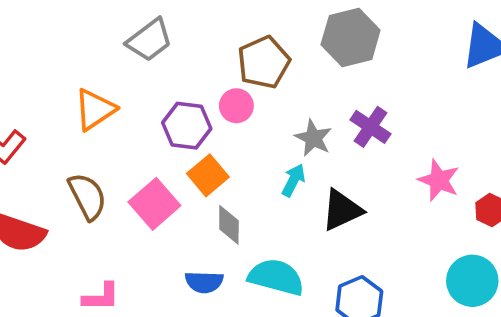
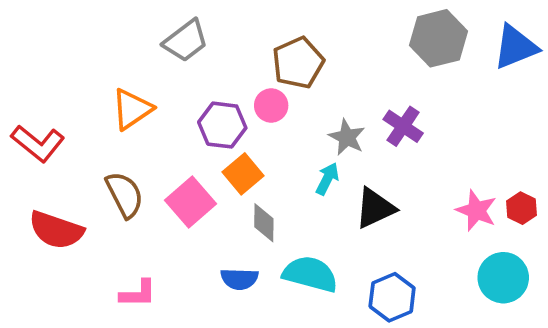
gray hexagon: (351, 37) -> (438, 38), moved
pink star: (439, 180) -> (476, 211), moved

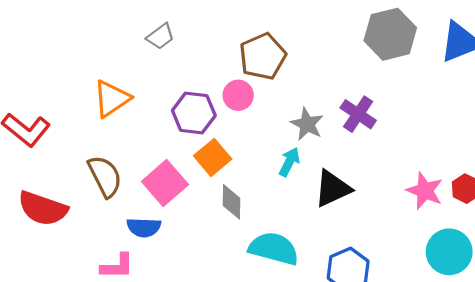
gray trapezoid: (186, 41) -> (160, 36), size x0.7
blue semicircle: (239, 279) -> (144, 227), moved

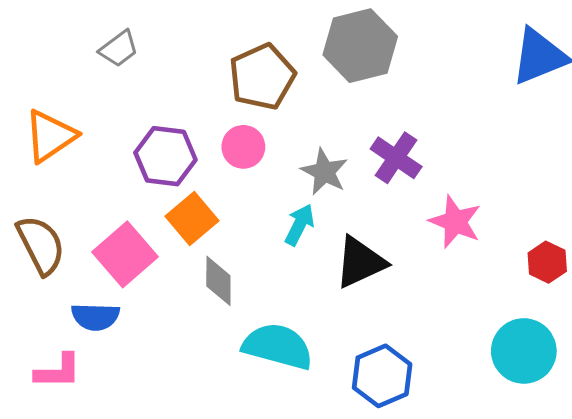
gray hexagon: (390, 34) -> (360, 46), moved
pink circle: (238, 95) -> (243, 147), moved
pink star: (425, 191) -> (455, 222), moved

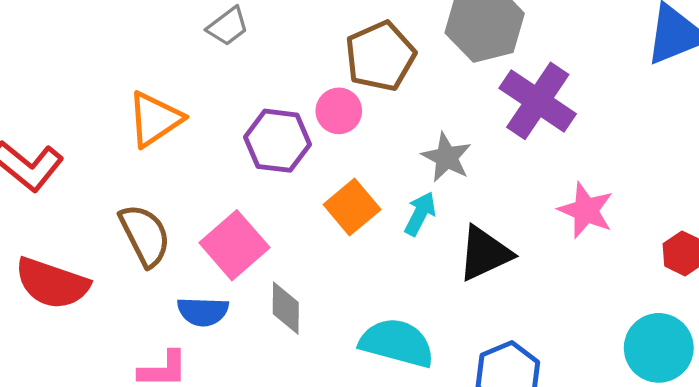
pink circle: (243, 147) -> (339, 111), moved
purple cross: (396, 158) -> (538, 101), moved, size x1.4
orange square: (192, 219) -> (352, 207), moved
gray diamond: (218, 281) -> (286, 308), moved

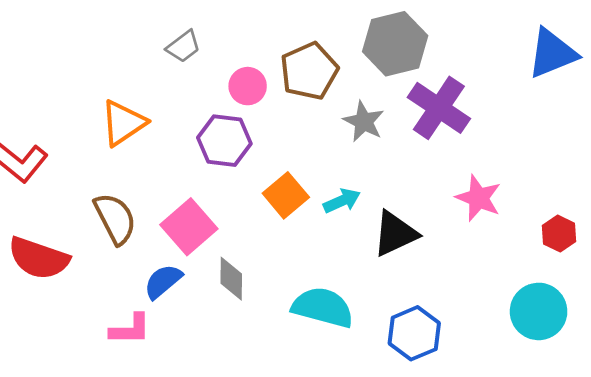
pink circle: (339, 111) -> (248, 86), moved
gray star: (447, 157) -> (364, 122), moved
cyan arrow: (420, 214) -> (342, 201), turned 39
blue semicircle: (203, 311) -> (163, 281), turned 138

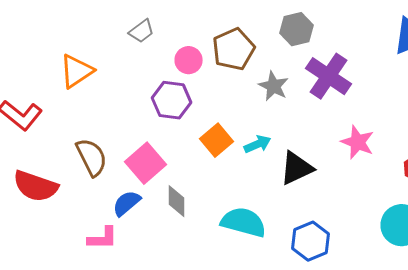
gray hexagon: (395, 44) -> (296, 29), size x0.7
orange triangle: (123, 123) -> (76, 71), moved

